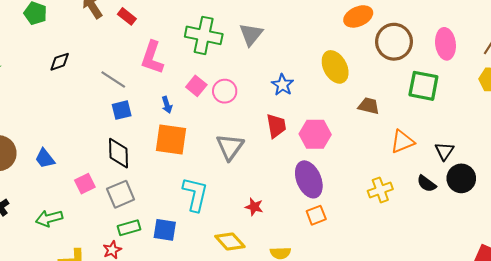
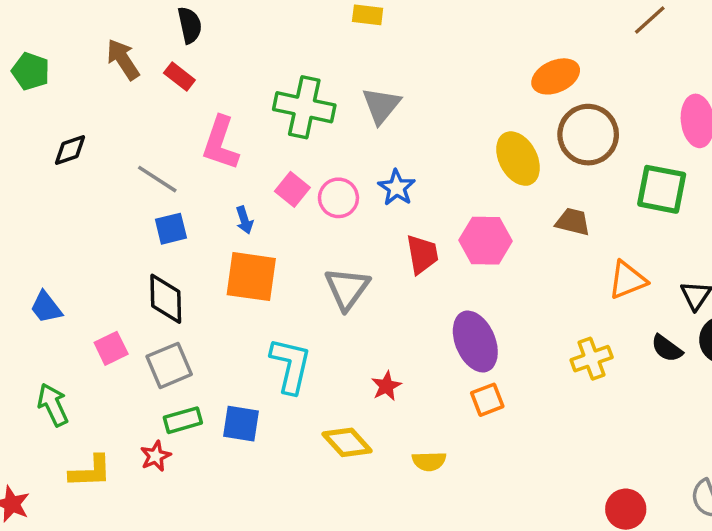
brown circle: (394, 42) -> (588, 135), moved
blue star: (283, 85) -> (397, 188), moved
pink hexagon: (315, 134) -> (486, 241), moved
red star: (254, 207) -> (386, 386), turned 30
green arrow: (49, 218) -> (53, 405), turned 80

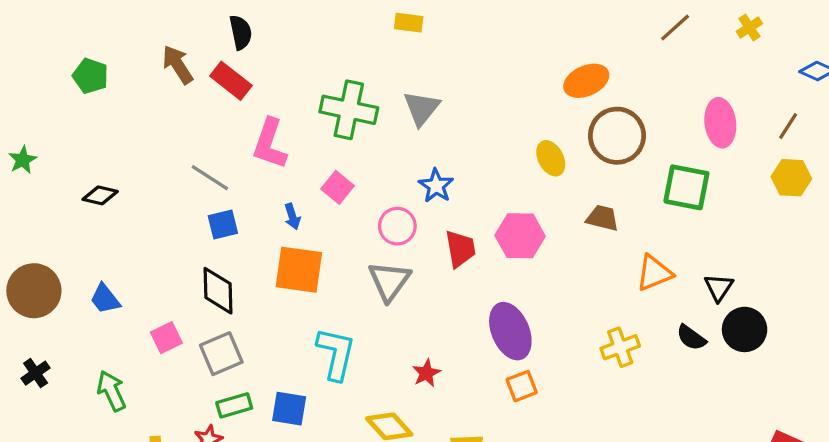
red rectangle: (179, 76) -> (231, 81), size x1.4
black diamond: (70, 150) -> (100, 195), moved, turned 32
yellow ellipse: (518, 159) -> (551, 158), size x0.7
pink circle: (338, 198) -> (397, 226), moved

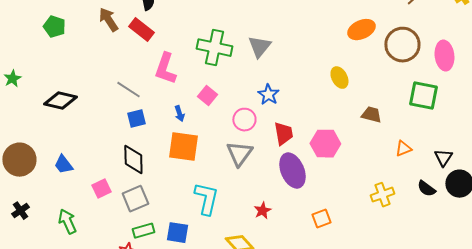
brown circle: (617, 136) -> (402, 45), moved
black diamond: (100, 195) -> (60, 101), size x1.5
pink hexagon: (520, 236) -> (325, 144), moved
orange triangle: (654, 273) -> (403, 149), size x0.7
purple ellipse: (510, 331) -> (292, 171), moved

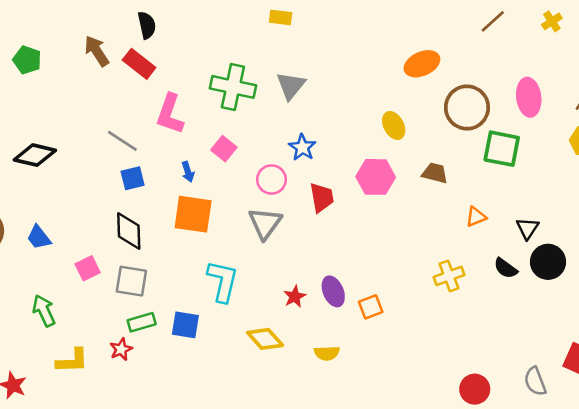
brown circle: (402, 45) -> (467, 107), moved
pink hexagon: (325, 144) -> (376, 177), moved
purple ellipse: (292, 171) -> (333, 291), moved, size x0.7
gray square: (135, 199) -> (131, 281), turned 32

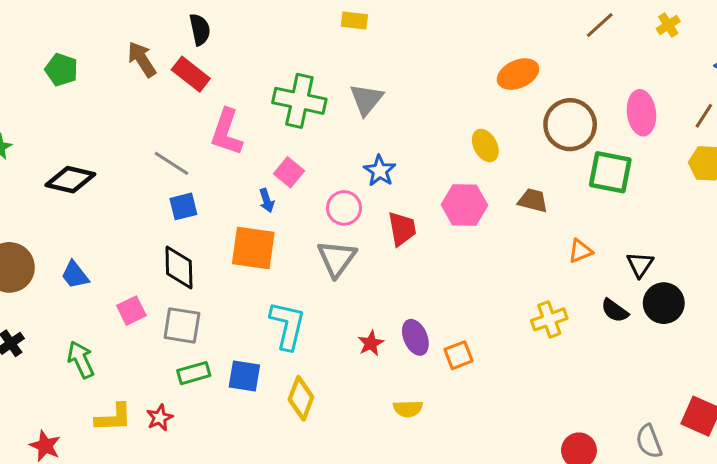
blue arrow: (188, 172) -> (267, 201), moved
yellow diamond: (265, 339) -> (301, 398), moved, turned 63
red star: (121, 349) -> (160, 418), moved

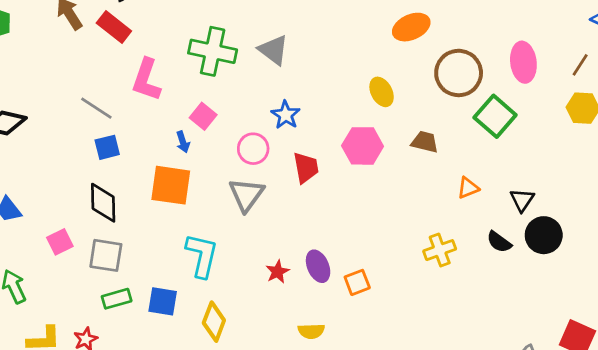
gray triangle: (366, 99) -> (273, 50), turned -32
green square: (610, 172) -> (495, 116), turned 30

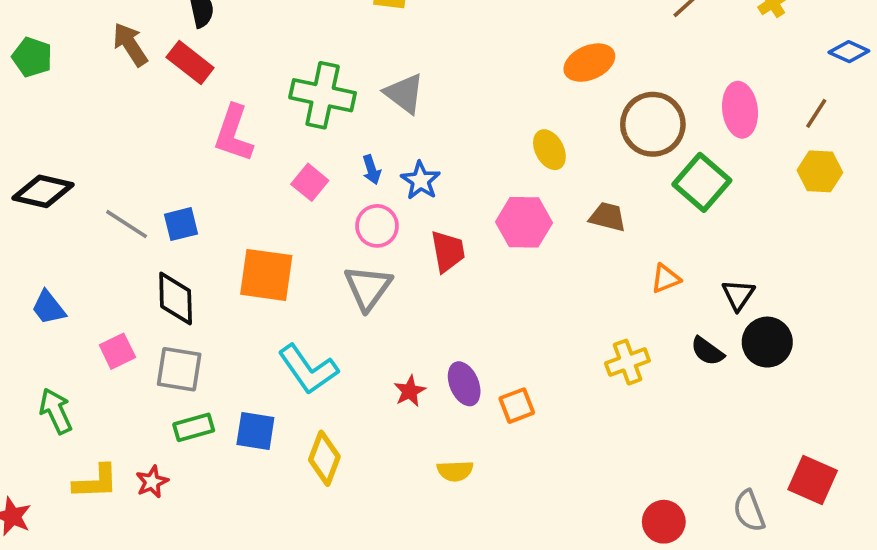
gray line: (96, 108) -> (127, 224), moved
blue arrow: (183, 142) -> (372, 170), moved
cyan L-shape: (202, 255) -> (308, 369), turned 132

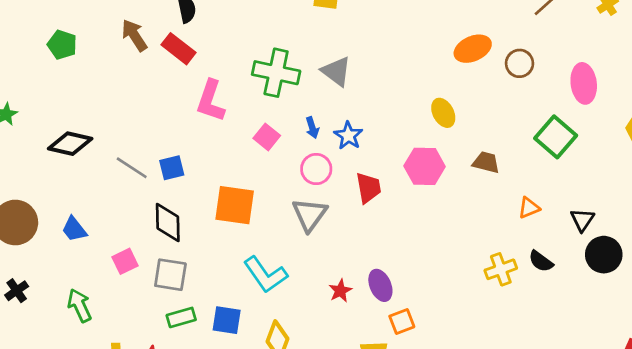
brown circle: (653, 124) -> (519, 63), moved, size x0.6
black semicircle: (707, 351) -> (541, 261), moved
orange square: (517, 406) -> (402, 321), moved

